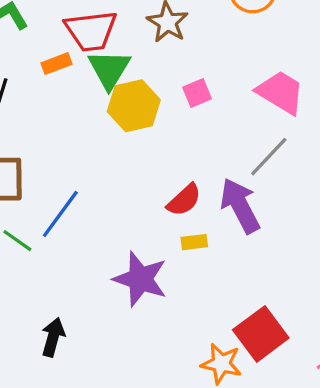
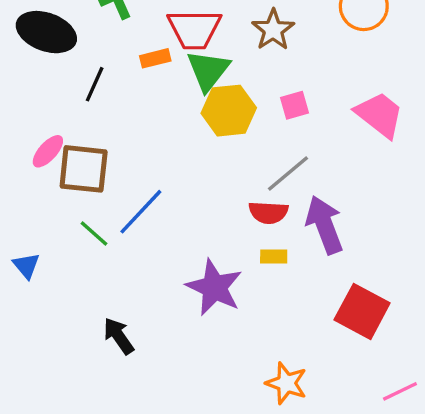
gray line: (269, 157) -> (288, 174), moved
red semicircle: (184, 200) -> (268, 212), turned 39
red square: (261, 334) -> (362, 311), moved, turned -32
black arrow: (53, 337) -> (119, 336), turned -57

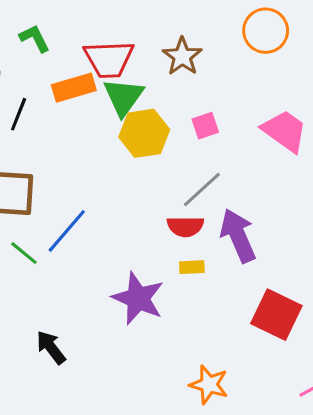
orange rectangle: (155, 58) -> (74, 88), size x1.5

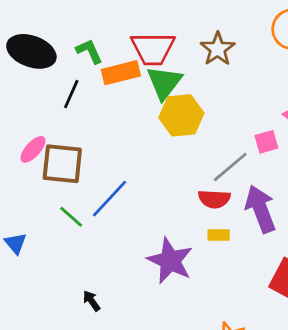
green L-shape: (35, 38) -> (89, 51), moved
pink square: (205, 126) -> (266, 142), moved
black arrow: (51, 347) -> (92, 301), size x0.7

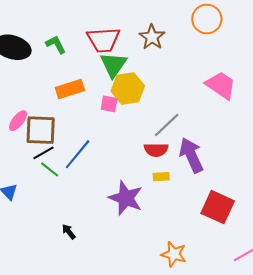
orange rectangle: (121, 73) -> (70, 89), moved
black line: (71, 94) -> (44, 153), moved, turned 40
pink square: (266, 142) -> (109, 104), moved, turned 30

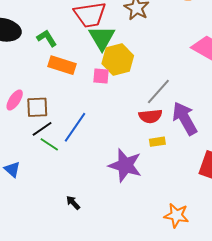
green L-shape: (56, 45) -> (47, 38), moved
orange rectangle: (70, 89) -> (62, 65), turned 40
brown square: (41, 130) -> (37, 107), size x0.7

